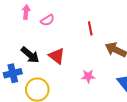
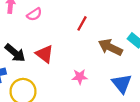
red line: (90, 28) -> (82, 23), turned 40

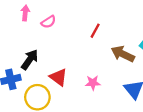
black arrow: (15, 53) -> (30, 60), turned -95
red triangle: (45, 54) -> (58, 77), moved

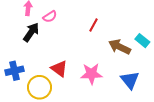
black arrow: (30, 60) -> (31, 32), moved
pink star: (93, 83) -> (91, 74), size x1.5

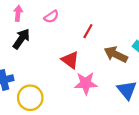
pink semicircle: (50, 17) -> (51, 17), moved
red triangle: (59, 69) -> (70, 60), moved

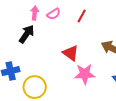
pink arrow: (18, 13) -> (35, 13), moved
red line: (88, 31) -> (82, 16), moved

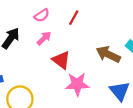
pink arrow: (35, 13) -> (44, 38), moved, turned 40

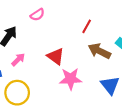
red line: (74, 18) -> (87, 26), moved
pink arrow: (44, 38) -> (18, 60), moved

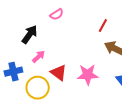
red triangle: (56, 56) -> (59, 73), moved

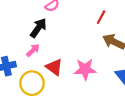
black arrow: (30, 34) -> (38, 28), moved

